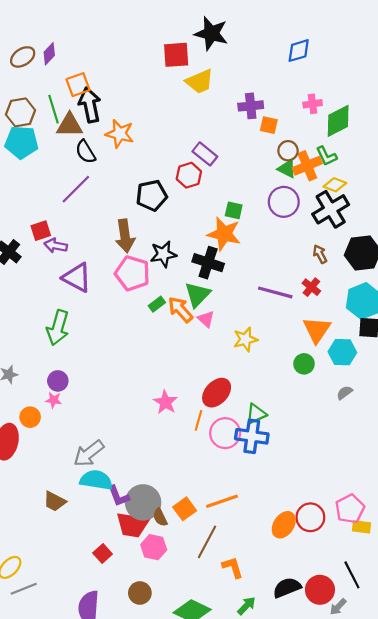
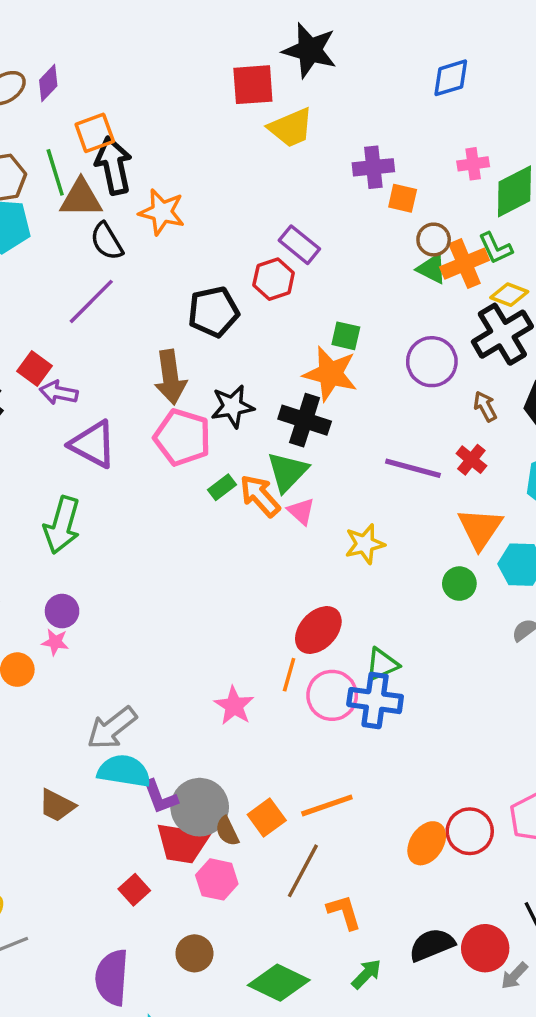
purple circle: (284, 202) -> (432, 362), moved
red square: (41, 231) -> (35, 369), turned -36
pink star: (165, 402) -> (234, 706), moved

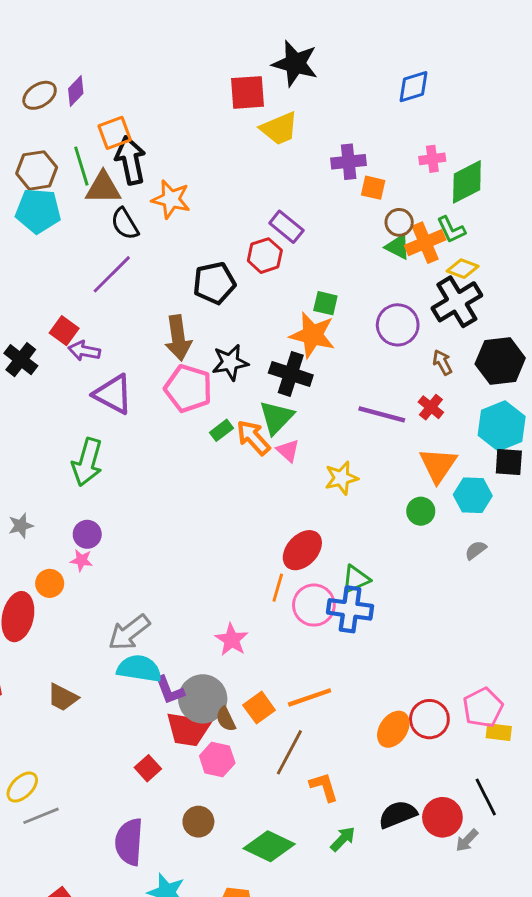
pink star: (234, 706) -> (232, 640), moved
brown trapezoid: (57, 805) -> (63, 697), moved

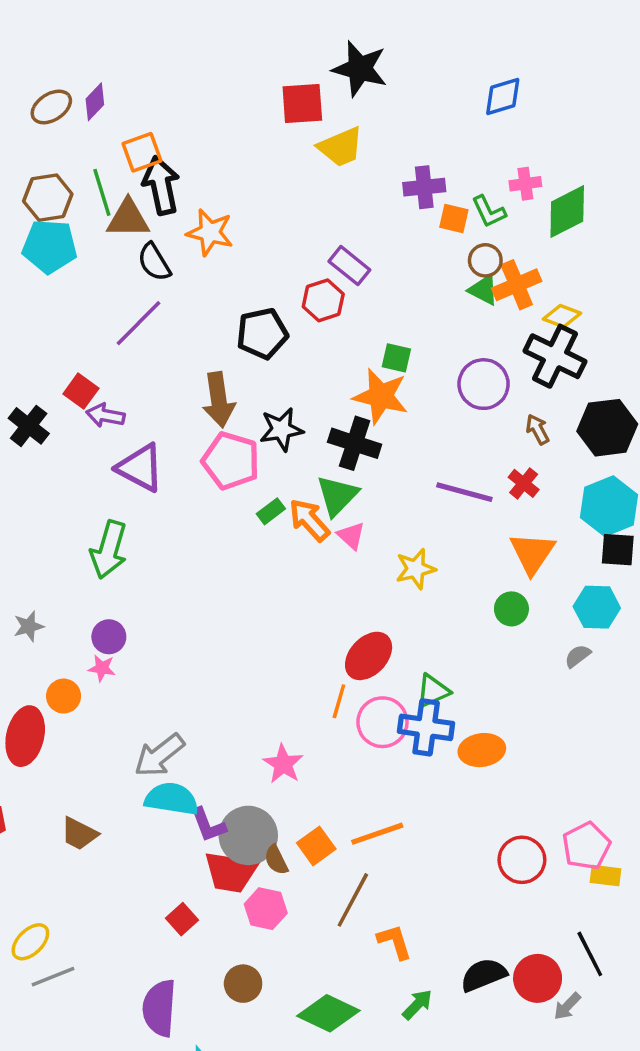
green L-shape: (451, 230) -> (489, 212), moved
black cross: (457, 302) -> (555, 356), turned -33
cyan hexagon: (473, 495) -> (597, 607), moved
orange ellipse: (393, 729) -> (482, 750), moved, turned 48

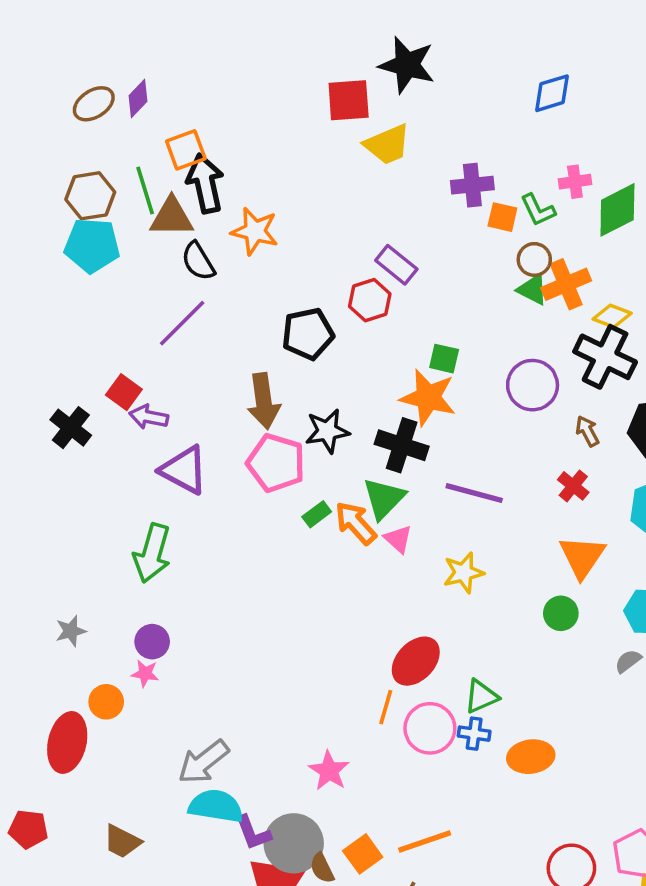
purple line: (464, 492) -> (474, 493), moved
blue cross: (426, 727) -> (474, 734), size x0.6

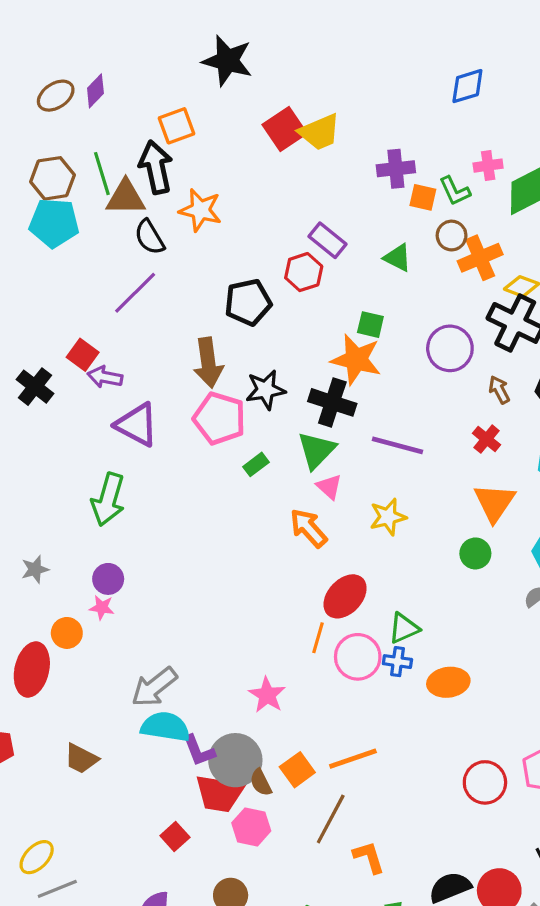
black star: (407, 65) -> (227, 61), moved
red square: (349, 100) -> (285, 129), moved, turned -30
orange square: (186, 150) -> (177, 126), moved
green triangle: (533, 290) -> (397, 258), moved
orange arrow: (356, 523) -> (308, 528), moved

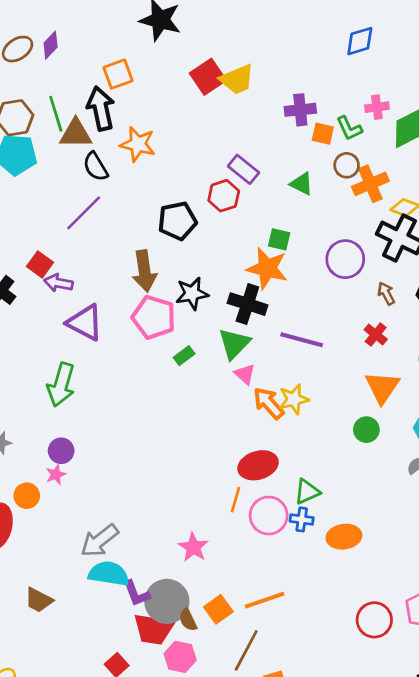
orange arrow: (308, 528) -> (269, 403), moved
red ellipse: (345, 596) -> (258, 465), turned 30
pink star: (102, 608) -> (56, 475), turned -30

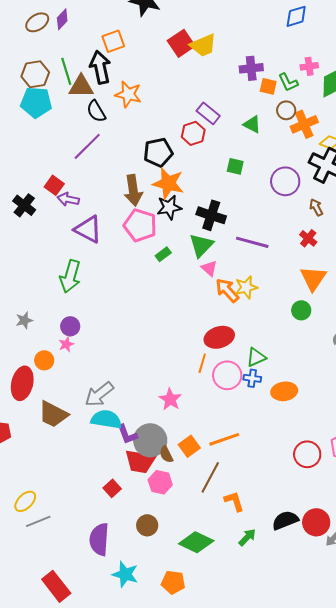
orange star: (267, 268) -> (168, 183), moved
brown trapezoid: (39, 600) -> (53, 414), moved, size x1.4

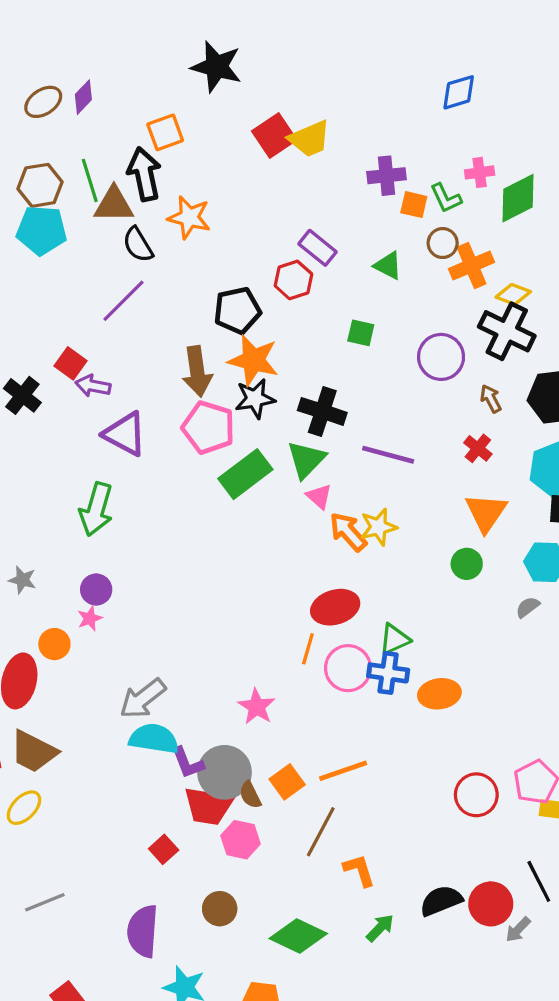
green rectangle: (163, 254) -> (245, 474), size x2.0
gray star: (24, 320) -> (22, 580), turned 30
blue cross: (252, 378) -> (388, 673), size x1.4
brown trapezoid: (53, 414) -> (34, 752), moved
yellow ellipse: (25, 501) -> (24, 808), moved

